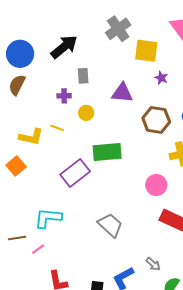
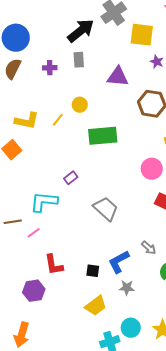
black arrow: (64, 47) -> (81, 31), moved
purple cross: (64, 96) -> (50, 68), moved
yellow circle: (86, 113) -> (80, 105), moved
yellow line: (57, 128) -> (58, 120), moved, turned -72
purple rectangle: (75, 173) -> (71, 178), moved, size x0.5

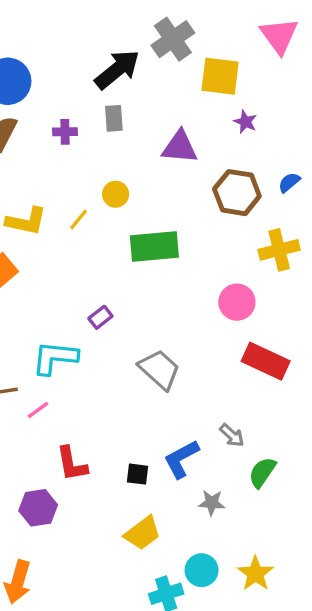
gray star: (127, 288) -> (212, 503), moved

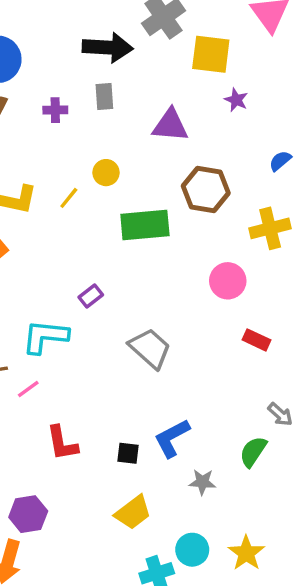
black arrow: (117, 69) -> (108, 47), turned 42
brown hexagon: (237, 193) -> (206, 190), moved
red rectangle: (266, 361) -> (256, 340), size x0.6
gray arrow: (232, 435) -> (280, 414), moved
purple hexagon: (38, 508) -> (28, 514), moved

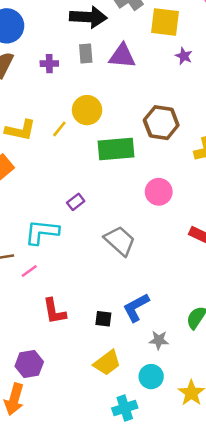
purple triangle: (170, 125) -> (122, 56), moved
yellow circle: (106, 173) -> (87, 110), size x1.5
pink circle: (228, 281) -> (159, 192), moved
cyan circle: (192, 550) -> (151, 377), moved

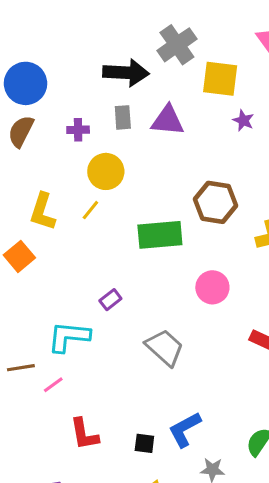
yellow circle: (87, 110) -> (106, 171), moved
yellow L-shape: (20, 130) -> (43, 212), turned 96

